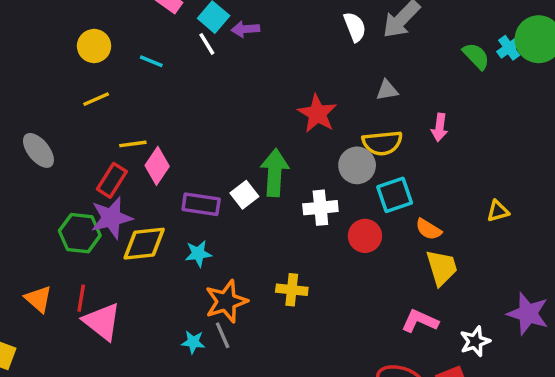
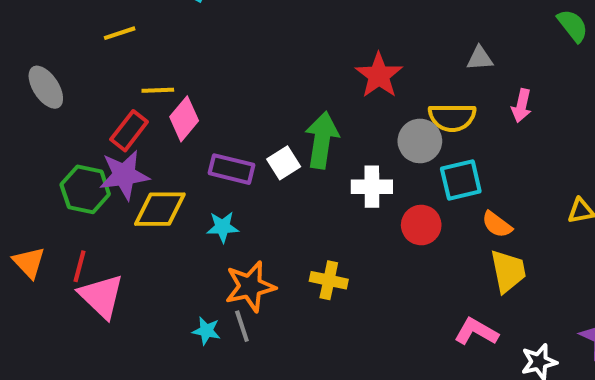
gray triangle: (387, 90) -> (480, 58), moved

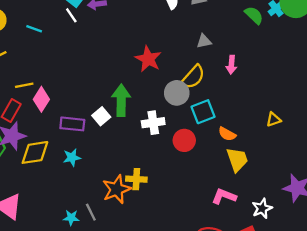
yellow semicircle: (452, 117) -> (193, 77), turned -40
orange star: (250, 286) -> (117, 189), moved

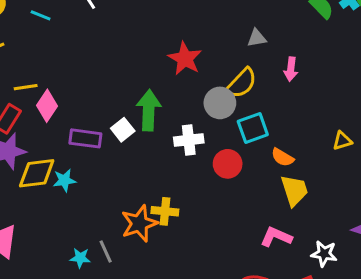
cyan star: (72, 158) -> (64, 180), moved
white star: (262, 208) -> (324, 254), turned 30

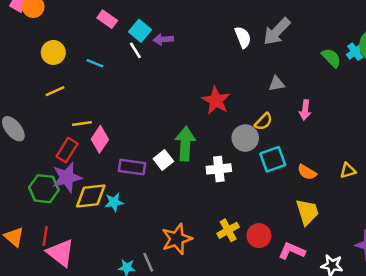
yellow semicircle: (241, 83) -> (263, 122), size x0.7
orange semicircle: (283, 157) -> (307, 172), moved
red circle: (228, 164) -> (259, 236), moved
yellow cross: (165, 211) -> (228, 230), moved, turned -35

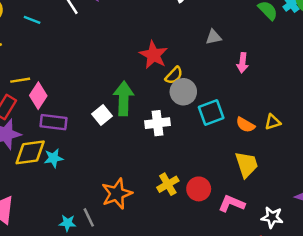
yellow semicircle: (263, 122) -> (174, 75), moved
purple rectangle: (132, 167) -> (53, 122), moved
yellow triangle: (348, 171) -> (273, 122), moved

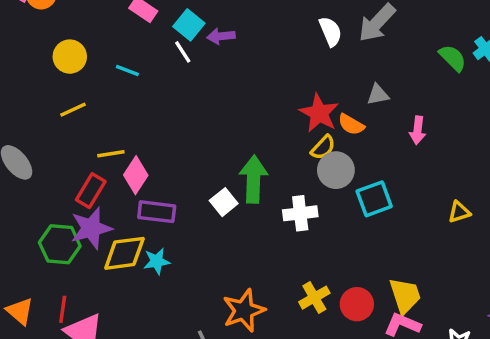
red star: (154, 55) -> (319, 113), moved
orange semicircle: (245, 125) -> (351, 124), moved
yellow trapezoid: (247, 164) -> (405, 296), moved

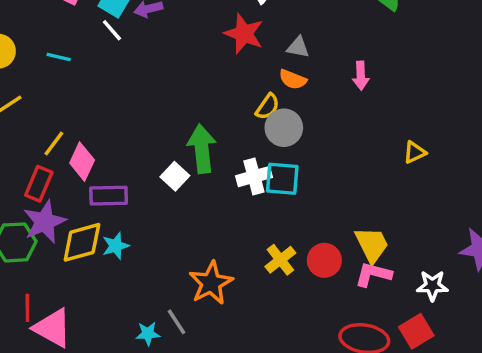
gray triangle: (378, 95) -> (298, 47), moved, turned 30
red star: (319, 113) -> (244, 34), moved
yellow line: (111, 154) -> (54, 144), turned -36
cyan square: (374, 199) -> (282, 179), moved, turned 33

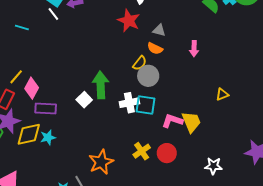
yellow trapezoid: (372, 245) -> (191, 122), moved
pink L-shape: (373, 274) -> (172, 121), moved
white star: (432, 286) -> (213, 166), moved

